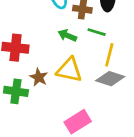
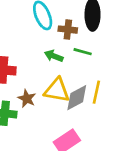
yellow line: (109, 55) -> (96, 92), moved
gray diamond: (110, 79) -> (77, 98), moved, turned -44

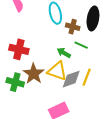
green arrow: (54, 56) -> (64, 53), moved
brown star: (27, 99) -> (34, 74), size x1.5

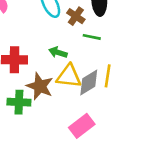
brown cross: (73, 27) -> (76, 16), turned 32
green arrow: (64, 53) -> (58, 52), moved

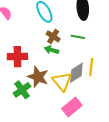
brown cross: (76, 16) -> (53, 36), moved
yellow triangle: (69, 76) -> (62, 81), moved, turned 45
green cross: (19, 102) -> (22, 90), turned -36

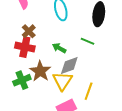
brown cross: (53, 36) -> (29, 31), moved
yellow line: (91, 67) -> (89, 91), moved
gray diamond: (76, 73) -> (69, 66), moved

